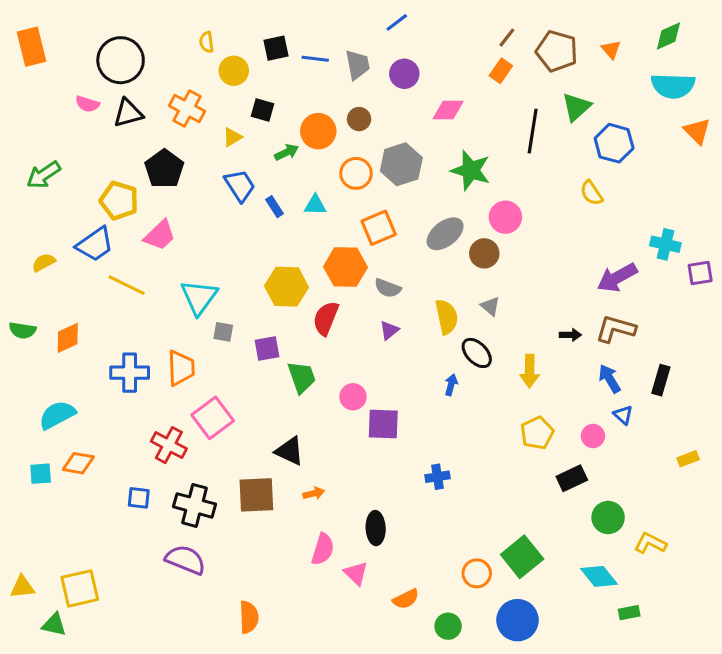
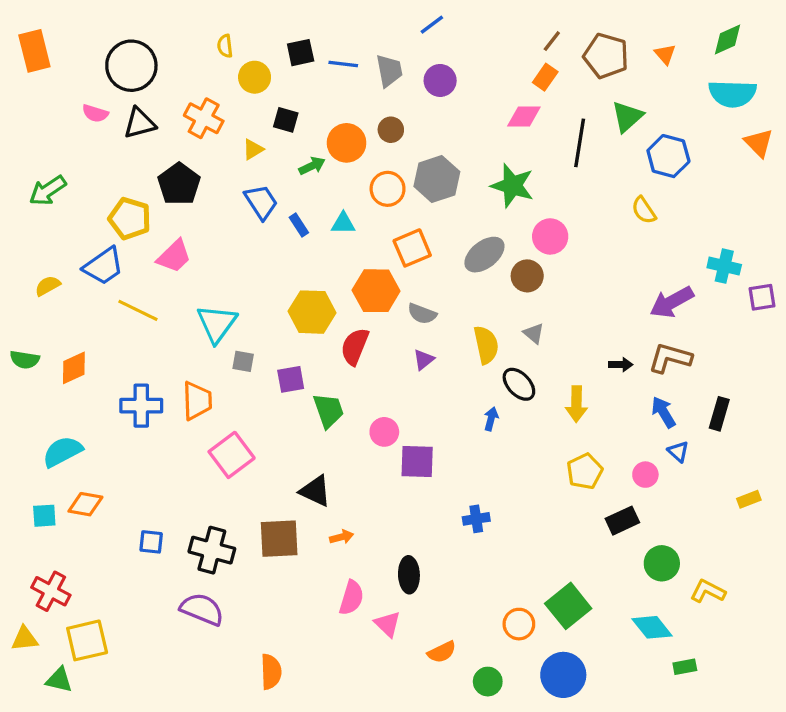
pink diamond: (448, 110) -> (524, 117), moved
red cross: (169, 445) -> (51, 591), moved

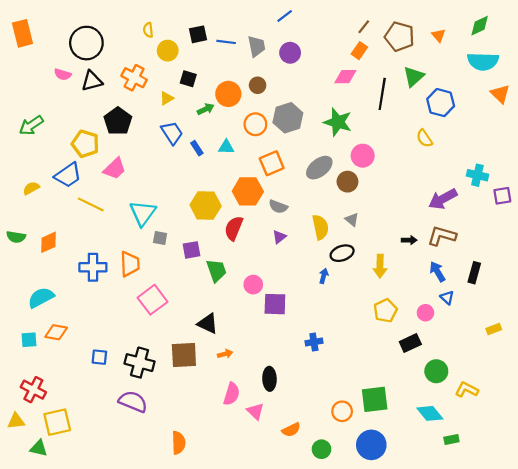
black ellipse: (519, 384) -> (342, 253), turned -65
green square: (568, 606) -> (375, 399), turned 32

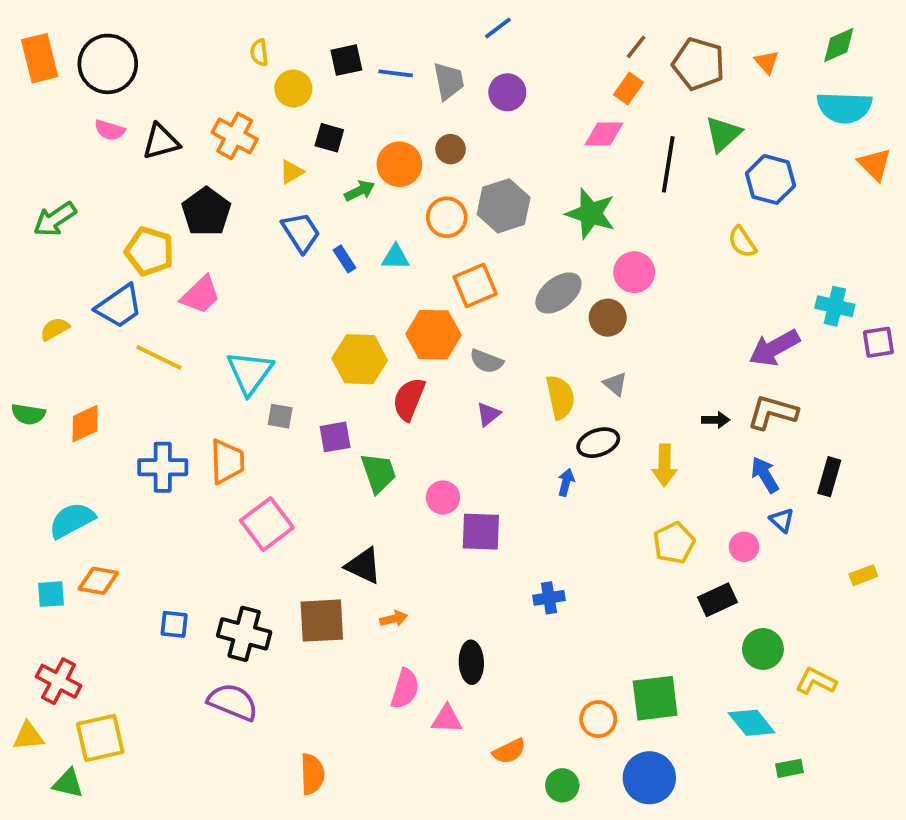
black circle: (86, 43) -> (108, 64), moved
pink triangle: (255, 411) -> (447, 719), turned -42

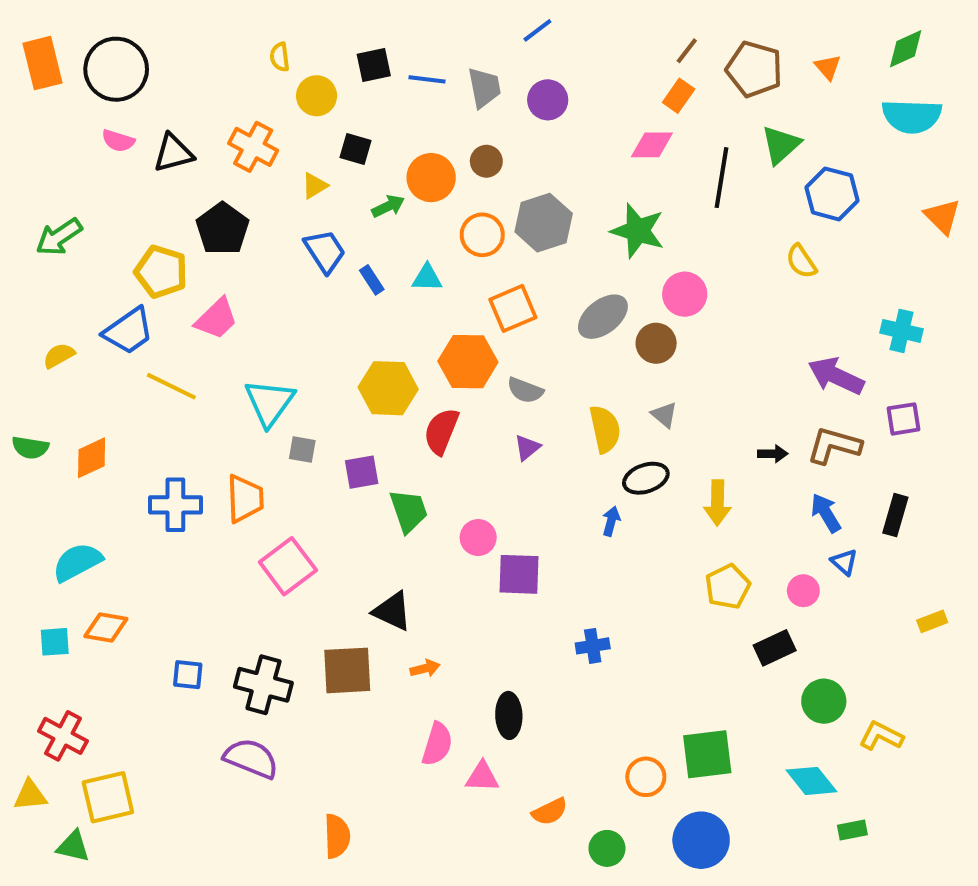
orange triangle: (875, 164) -> (942, 216), moved
purple square: (878, 342) -> (904, 419), moved
purple arrow: (774, 348) -> (836, 376), turned 54

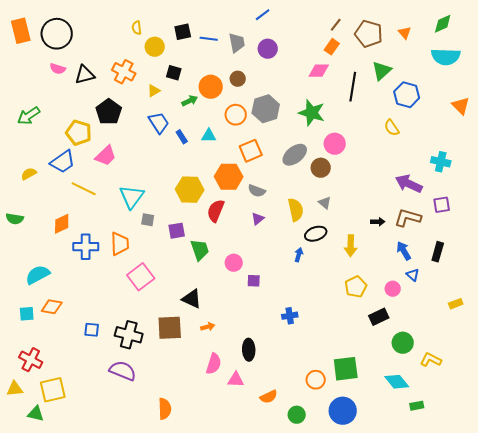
orange diamond: (92, 458) -> (62, 224), moved
purple square: (519, 574) -> (254, 281), size x0.6

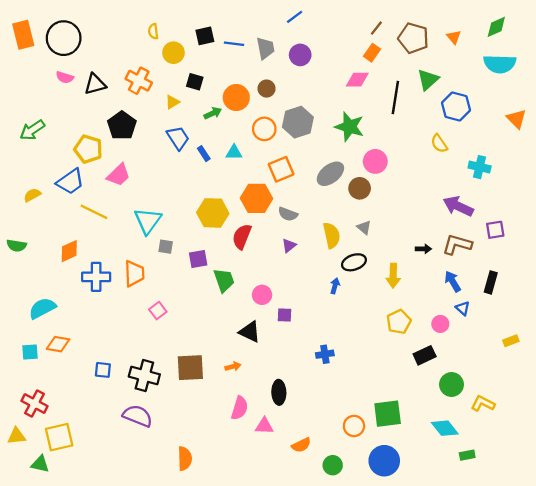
cyan cross: (441, 162) -> (480, 167), moved
pink square: (141, 277) -> (158, 311), size x0.6
black triangle: (192, 299) -> (250, 332), moved

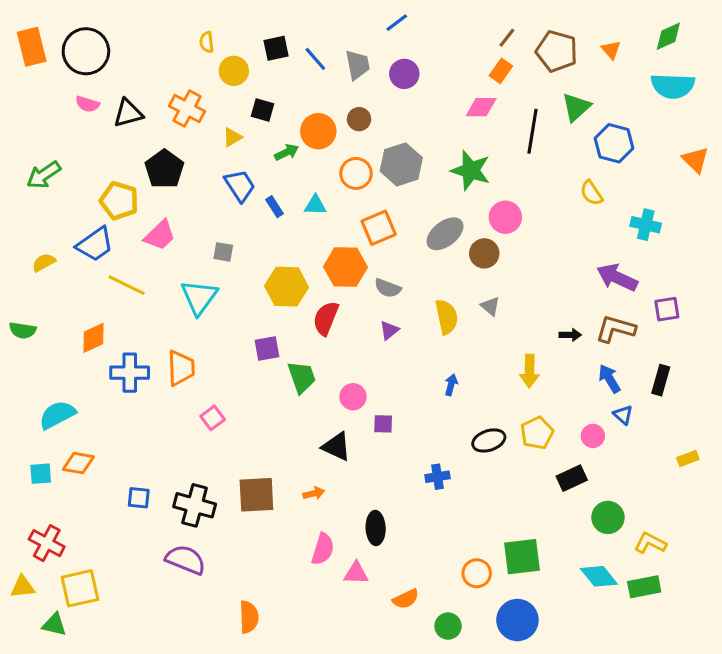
blue line: (234, 44) -> (315, 59), turned 42
gray square: (166, 247) -> (223, 252), moved
black ellipse: (354, 262) -> (489, 440), moved
green rectangle: (467, 455) -> (644, 587), moved, size x1.5

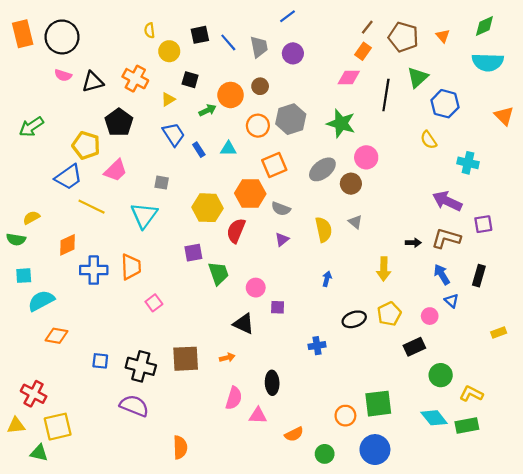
yellow semicircle: (44, 262) -> (31, 218), moved
cyan square: (41, 474) -> (24, 276), moved

